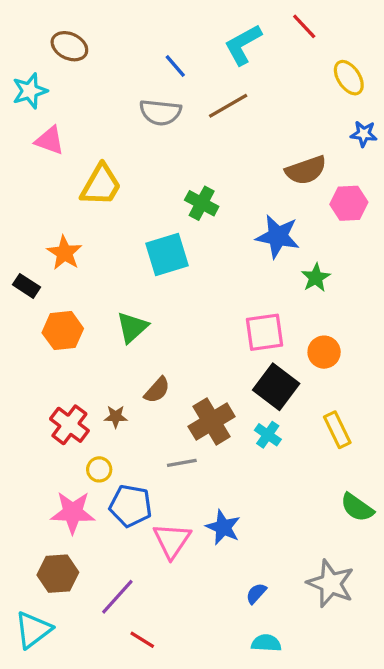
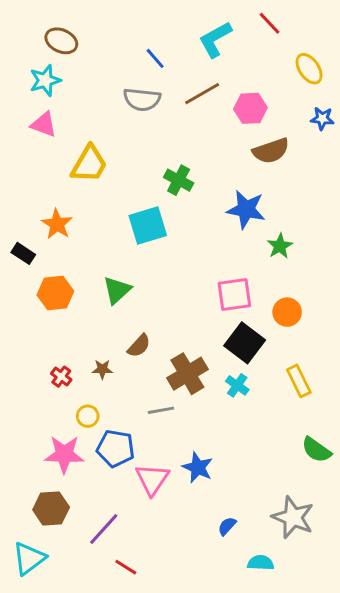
cyan star: (30, 91) -> (45, 80), moved
pink hexagon: (349, 203) -> (250, 108), moved
red cross: (69, 425) -> (61, 377), size x0.6
cyan semicircle: (266, 643) -> (261, 563), moved

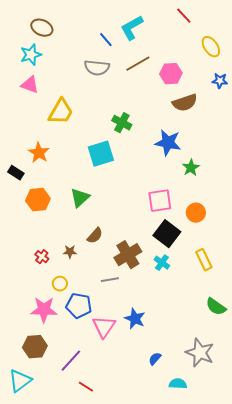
cyan L-shape: (215, 39) -> (132, 28), moved

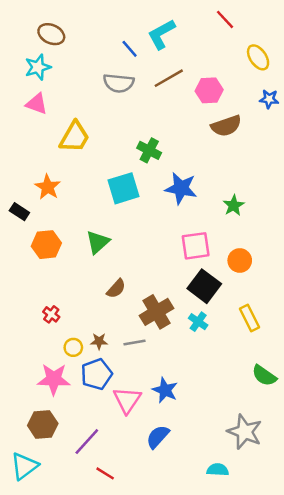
blue star: (168, 143) -> (181, 188), moved
brown star: (70, 252) -> (99, 341), moved
blue pentagon: (79, 306) -> (97, 374), turned -30
blue semicircle: (155, 359) -> (158, 437), moved, size x1.5

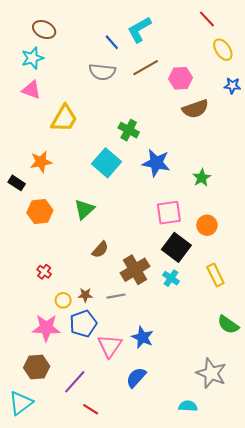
red line: (225, 19) -> (207, 19), moved
orange star: (48, 187) -> (41, 162), turned 30
cyan square: (123, 188) -> (106, 163), turned -32

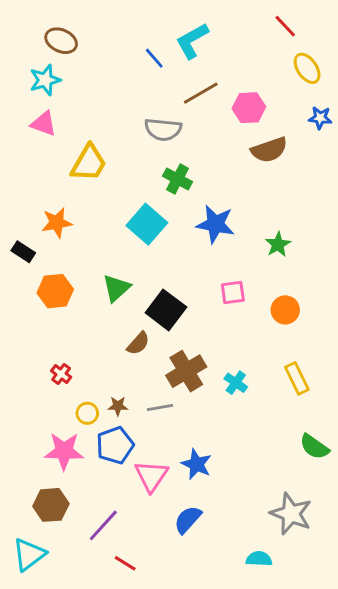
gray semicircle: (102, 72) -> (163, 129), moved
pink square: (169, 213) -> (233, 292), size x0.7
black square: (176, 247) -> (166, 310), moved

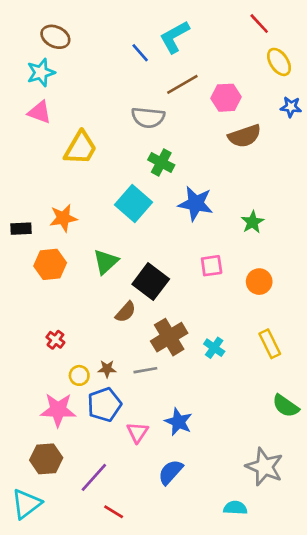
orange star: (57, 223) -> (63, 218), moved
black rectangle: (23, 252) -> (21, 229), turned -36
pink triangle: (151, 476) -> (137, 432), size x0.7

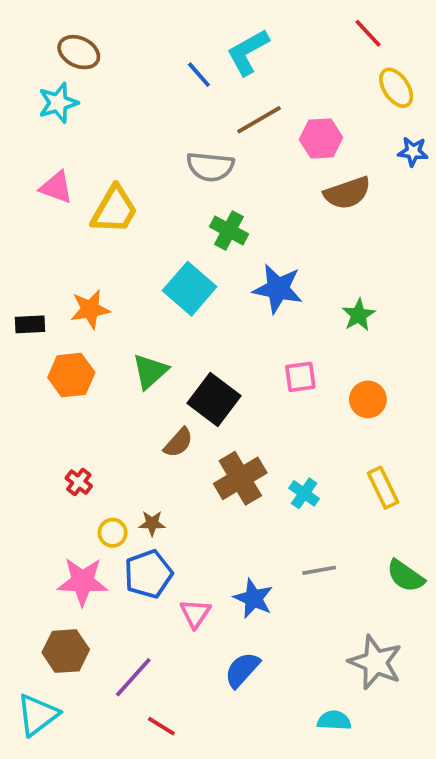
pink triangle: (40, 112) -> (56, 187), moved
gray line: (145, 370) -> (319, 570), moved

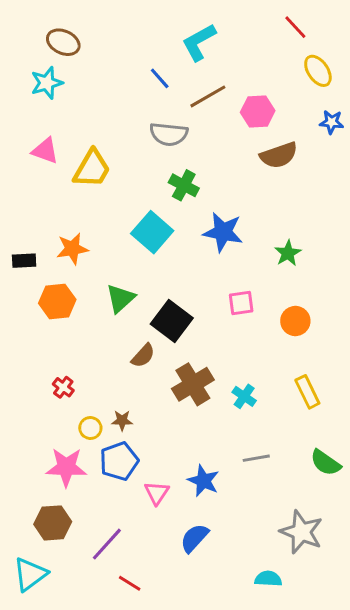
blue line: (199, 75) -> (160, 78), moved

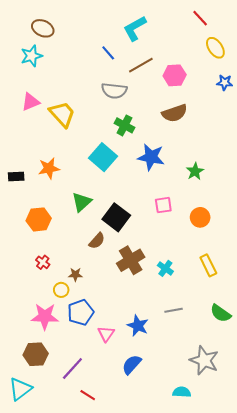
pink triangle: (45, 151) -> (30, 102), turned -42
brown semicircle: (279, 155) -> (175, 113), moved
yellow trapezoid: (92, 169) -> (62, 114), turned -72
orange hexagon: (57, 301) -> (39, 219), moved
brown star: (122, 420) -> (75, 275), moved

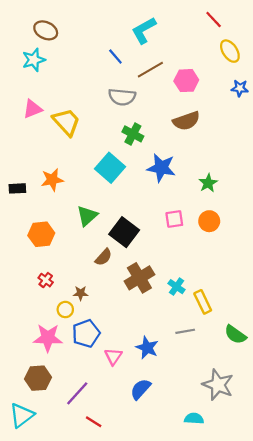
orange circle: (200, 217) -> (209, 221), moved
yellow rectangle: (208, 265) -> (203, 302), moved

